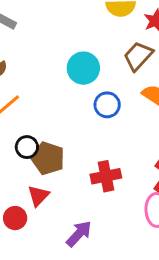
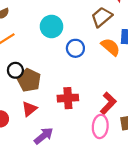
cyan circle: (83, 68) -> (51, 26), moved
red triangle: (38, 196) -> (29, 109), moved

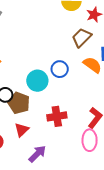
cyan circle: (51, 26) -> (37, 81), moved

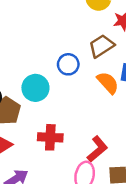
blue circle: (60, 69) -> (68, 64), moved

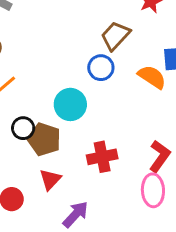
brown trapezoid: (102, 46) -> (115, 36), moved

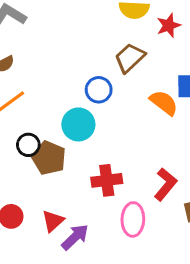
blue circle: (101, 68) -> (99, 90), moved
red triangle: (50, 179) -> (53, 221), moved
pink ellipse: (153, 190) -> (133, 219), moved

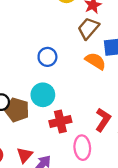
brown trapezoid: (130, 58) -> (88, 28), moved
cyan circle: (78, 124) -> (43, 95), moved

